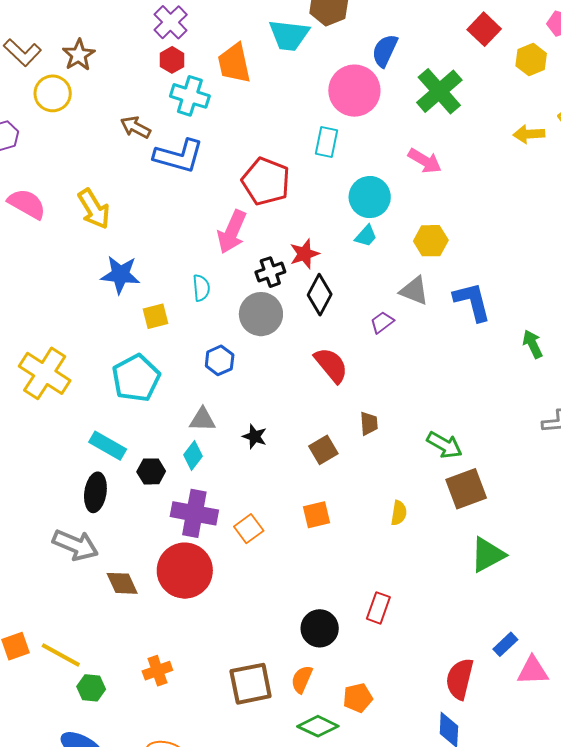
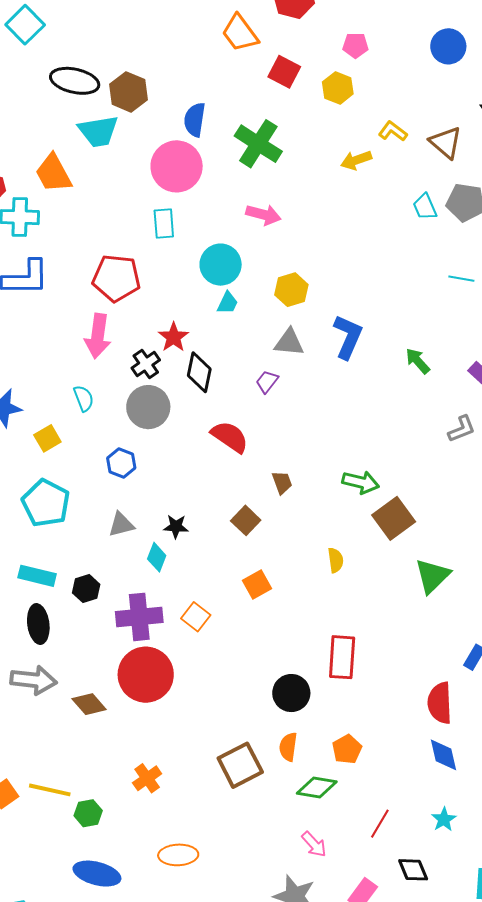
blue L-shape: (472, 302) -> (348, 337), turned 54
cyan diamond: (193, 456) -> (157, 557), moved
red rectangle: (378, 608) -> (342, 657), size x1.4

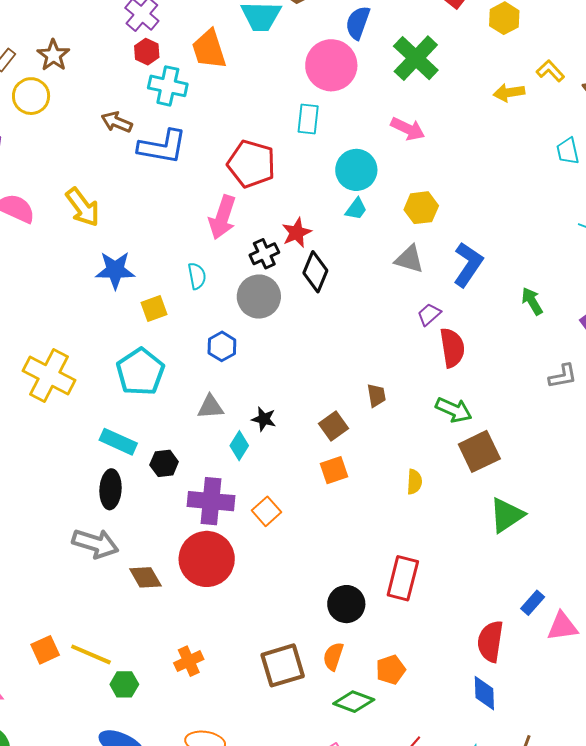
purple trapezoid: (267, 382) -> (429, 314), moved
red semicircle: (230, 437) -> (452, 348), moved, turned 36
orange square: (257, 585) -> (334, 470), moved

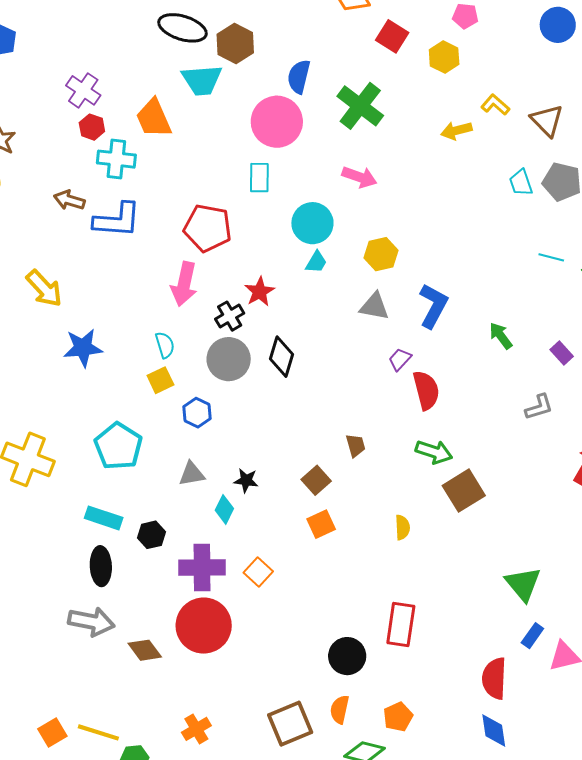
black diamond: (315, 272) -> (282, 357), moved
yellow square: (154, 308) -> (160, 380), moved
green triangle: (507, 515) -> (523, 584), moved, turned -30

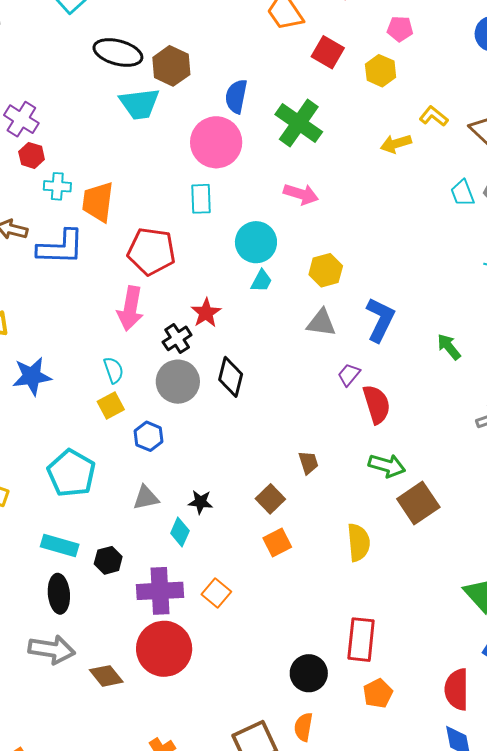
orange trapezoid: (154, 118) -> (98, 202), moved, turned 33
cyan cross: (116, 159) -> (57, 186), size x0.7
yellow semicircle: (402, 527) -> (359, 542), size x1.5
orange pentagon: (398, 717) -> (378, 693), moved

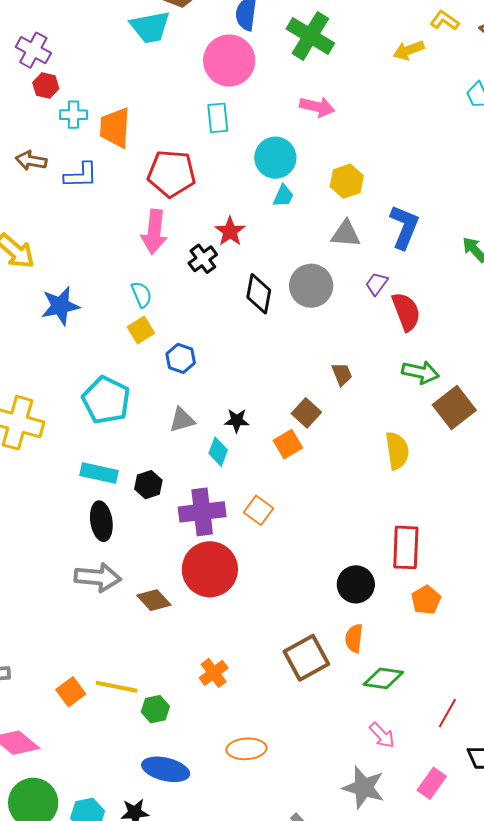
blue L-shape: (61, 247) -> (81, 175), size x0.7
gray circle: (178, 382) -> (311, 286), moved
orange square: (277, 542) -> (288, 444), moved

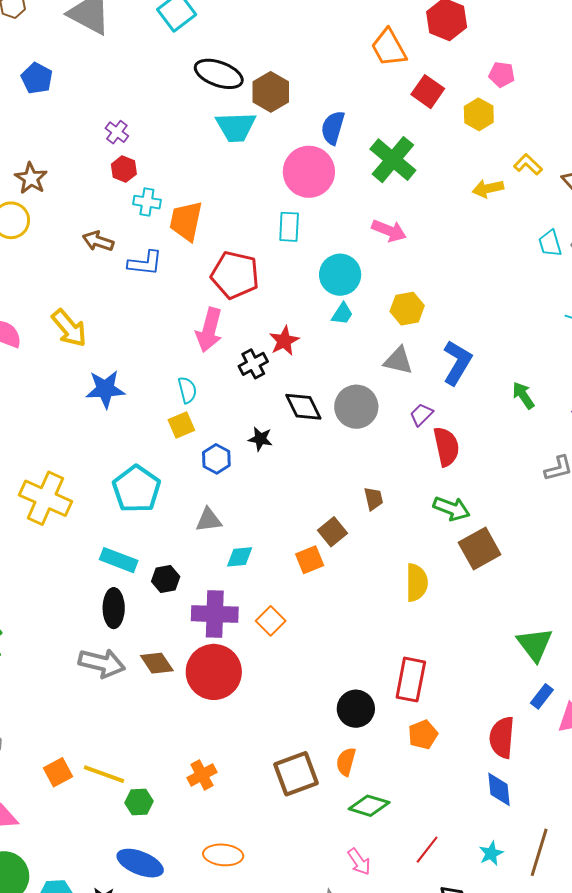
purple cross: (33, 50) -> (117, 132), size x0.7
black diamond: (259, 294) -> (303, 407), turned -45
black star: (237, 421) -> (260, 439), moved
cyan diamond: (218, 452) -> (240, 557), turned 56
brown diamond: (154, 600) -> (157, 663), moved

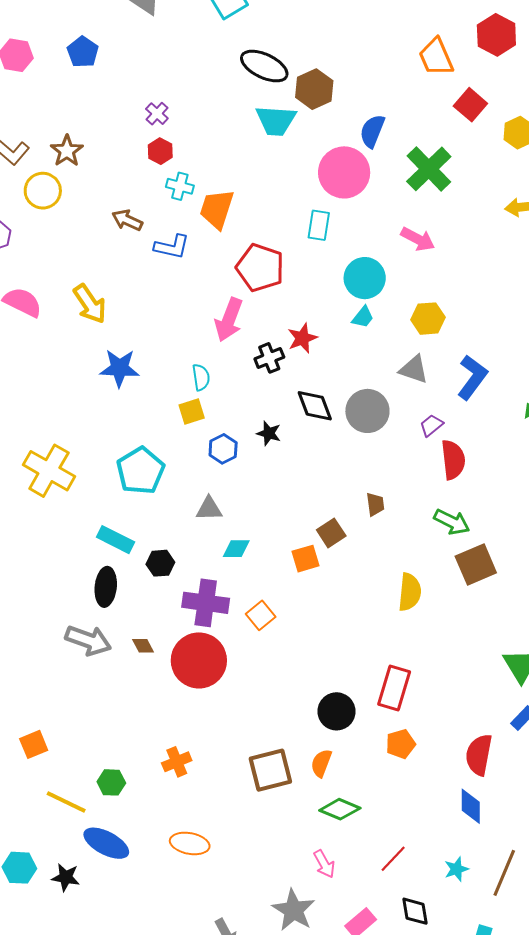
brown diamond: (157, 663) -> (143, 646), size x0.7
yellow line: (104, 774) -> (66, 802), moved

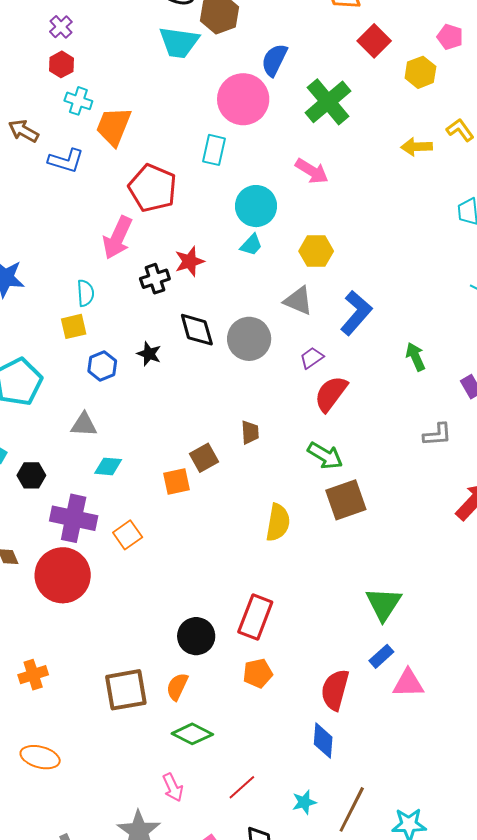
red semicircle: (453, 460) -> (331, 394), turned -141

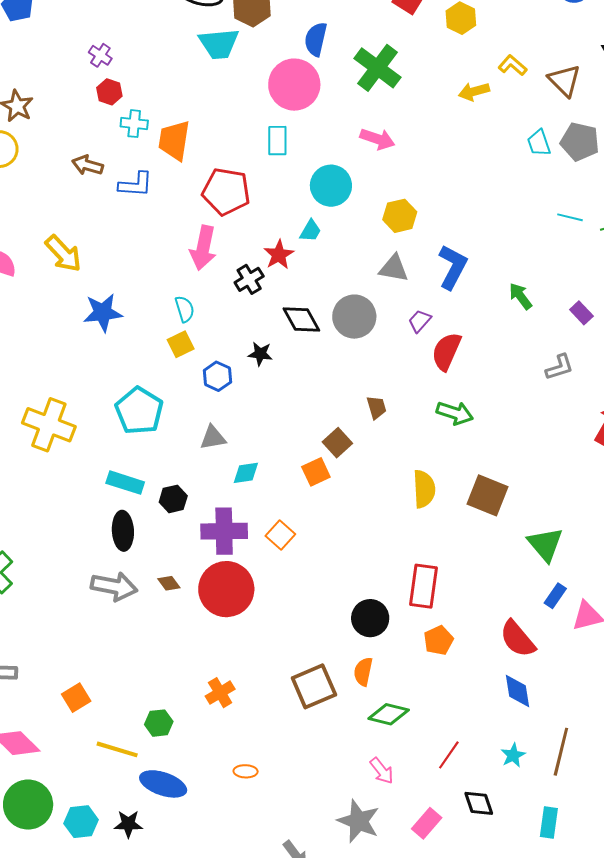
cyan trapezoid: (251, 245) -> (310, 231), moved
brown square: (346, 500) -> (488, 495), moved, turned -36
red semicircle: (335, 690) -> (518, 639), turned -42
orange ellipse: (40, 757) -> (246, 771), size x0.6

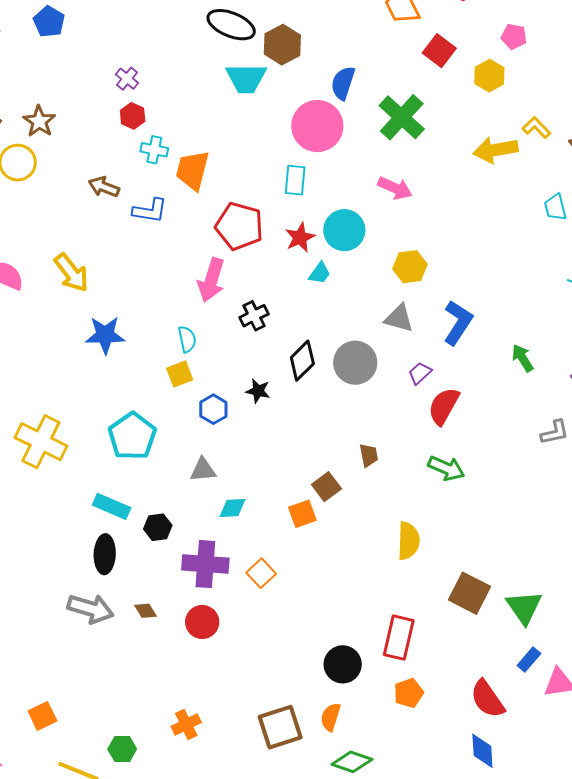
yellow arrow: (474, 92) -> (496, 150), size x1.4
red star: (279, 255) -> (300, 237), moved
black diamond: (301, 319) -> (302, 361), turned 69
brown square: (488, 495) -> (469, 593), moved
red circle: (226, 589) -> (202, 622), size x0.6

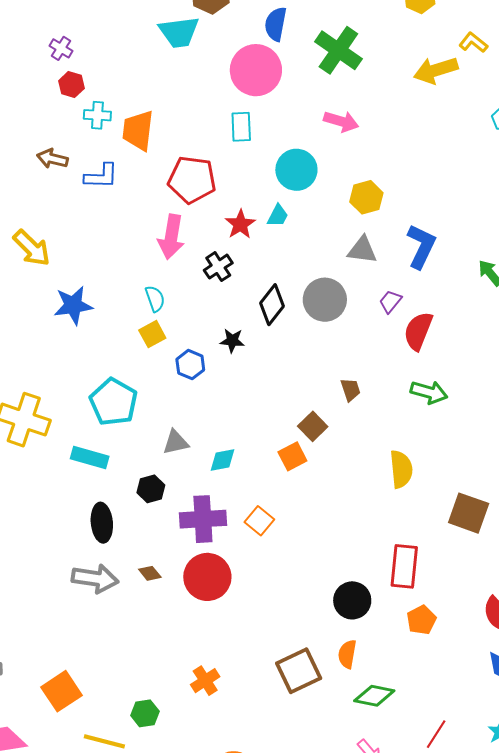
red star: (300, 237) -> (240, 224), moved
gray triangle: (203, 470) -> (176, 442), moved
cyan rectangle: (112, 506) -> (90, 457), moved
red circle: (202, 622) -> (207, 577), size x1.4
orange square: (42, 716) -> (61, 691), size x1.4

